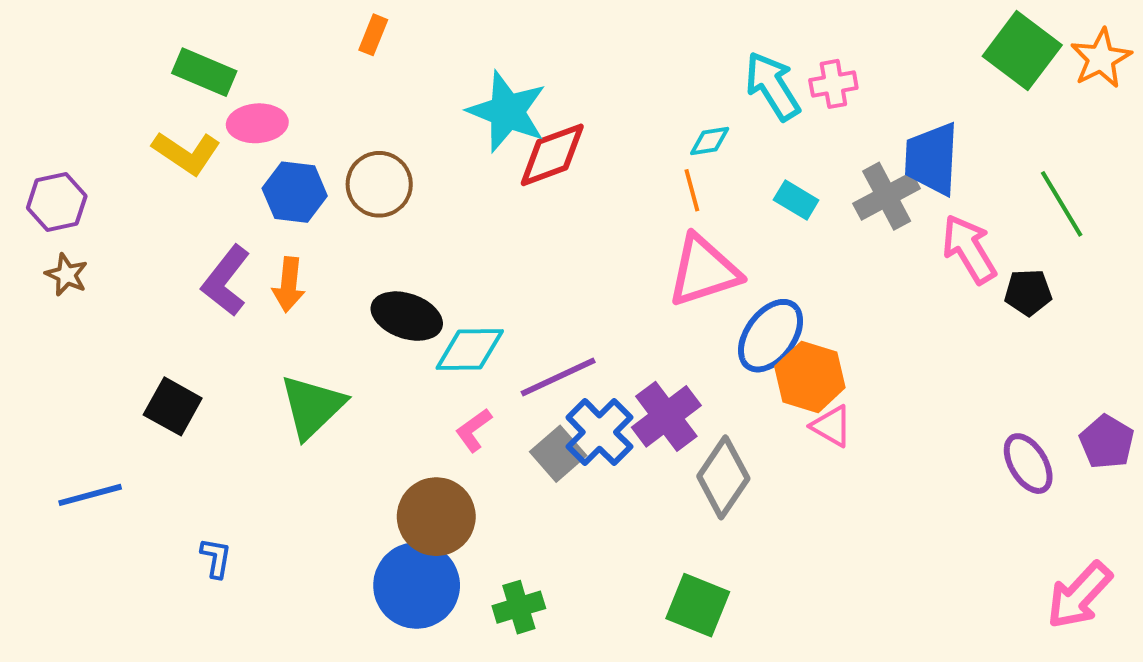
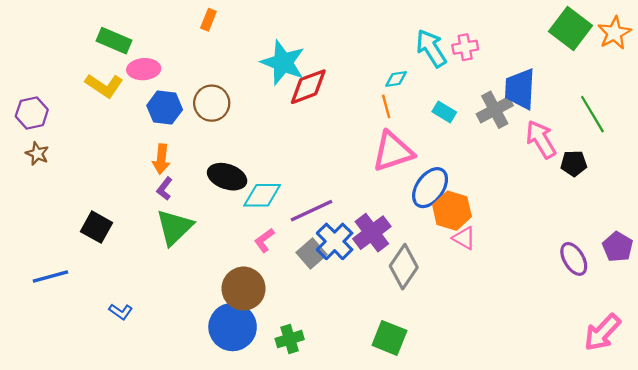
purple L-shape: (226, 281) -> (165, 189), moved, size x0.6
blue L-shape: (216, 558) -> (121, 312), turned 115

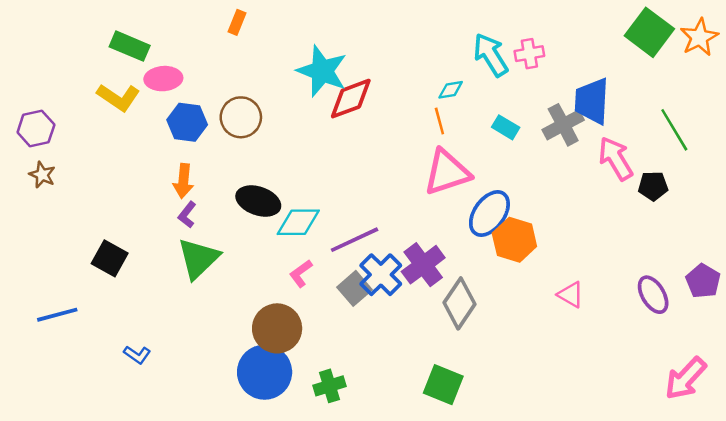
pink triangle: (464, 238) -> (571, 295), moved

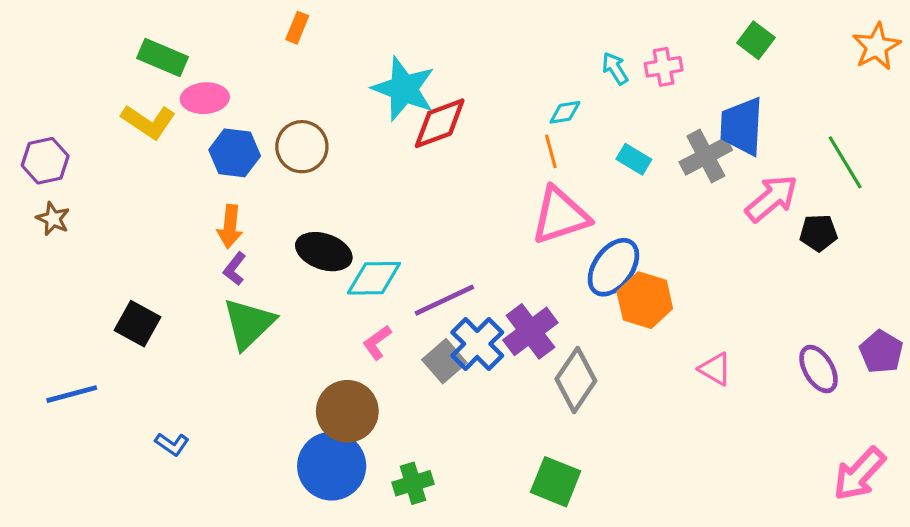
green square: (649, 32) -> (756, 40), moved, size x0.6
cyan arrow: (491, 55) -> (615, 68), size x0.6
pink arrow: (616, 159) -> (772, 198), turned 81

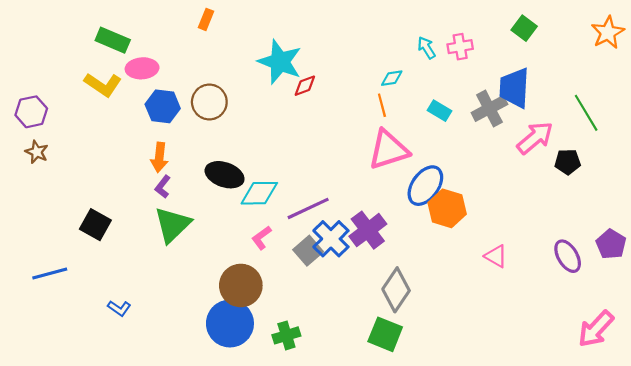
red diamond: (440, 123) -> (305, 86), size x0.6
gray diamond: (576, 380) -> (396, 290), moved

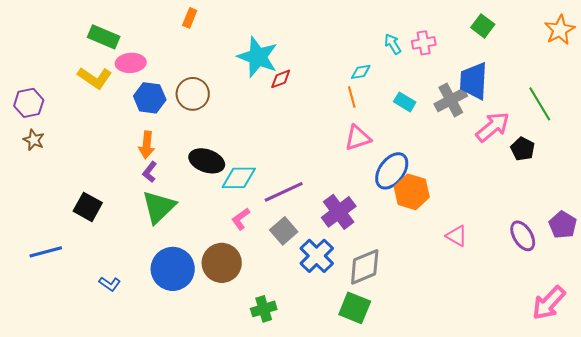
pink triangle: (388, 150) -> (358, 138), size x0.7
black pentagon: (568, 162) -> (523, 149), turned 30
blue cross: (331, 239) -> (317, 256), moved
gray diamond: (396, 290) -> (365, 267), turned 33
blue circle: (230, 323) -> (173, 269), moved

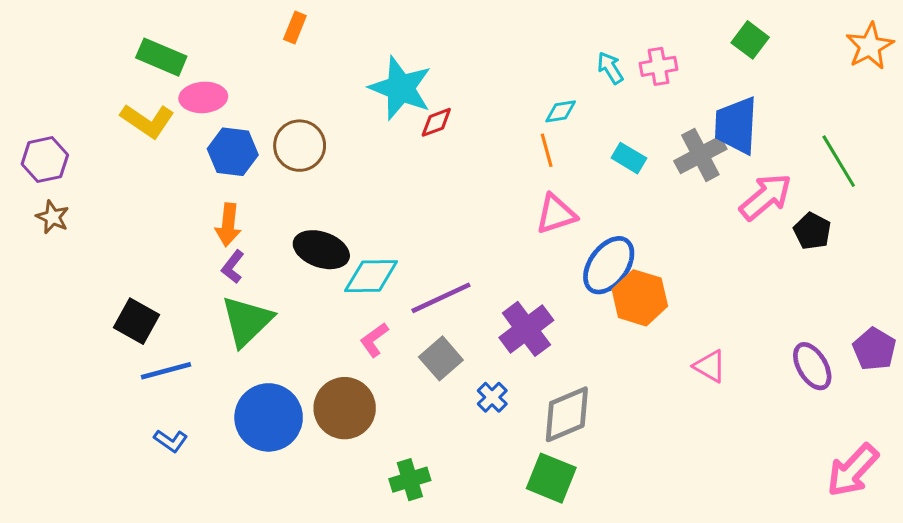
blue line: (46, 252) -> (166, 371), moved
blue cross: (317, 256) -> (492, 397), size x0.6

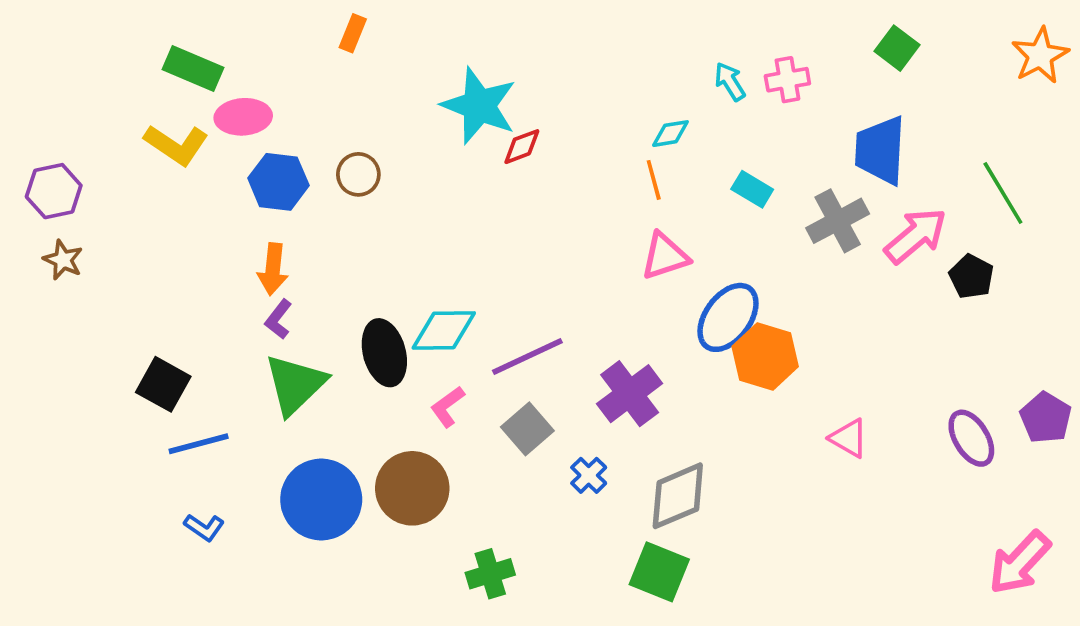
brown circle: (300, 146) -> (358, 174), size x0.7
gray cross: (700, 155) -> (838, 221), moved
black ellipse: (321, 250) -> (384, 353), moved, turned 56

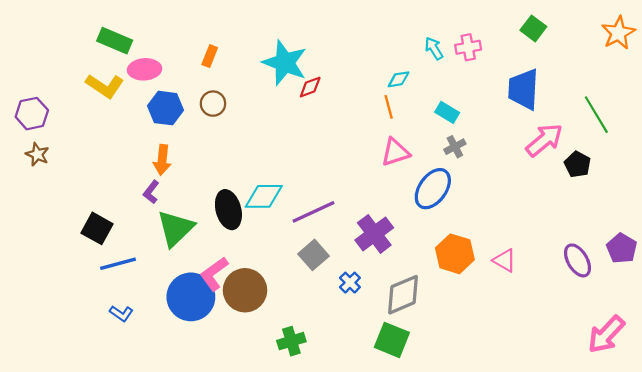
orange rectangle: (353, 33) -> (210, 56), moved
gray cross: (838, 221) -> (455, 147), moved, size x0.6
purple L-shape: (278, 319) -> (151, 192), moved
orange hexagon: (765, 356) -> (455, 254), moved
pink L-shape: (448, 407) -> (214, 274), moved, size x1.4

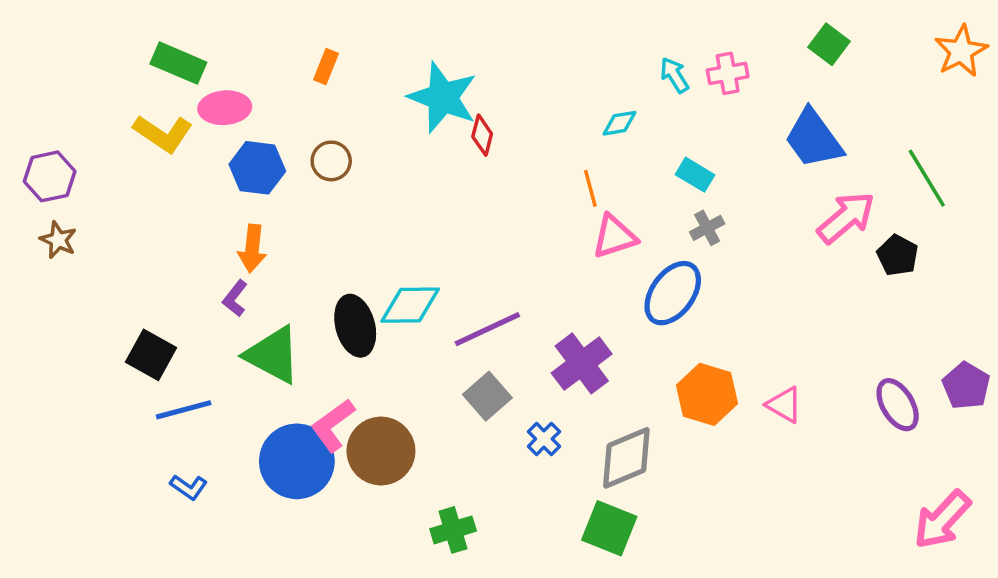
orange rectangle: (210, 56) -> (326, 67), moved
red diamond: (310, 87) -> (482, 135), turned -55
blue trapezoid: (523, 89) -> (813, 139), turned -39
orange line: (389, 107) -> (590, 188), moved
green triangle: (175, 228) -> (273, 355), turned -48

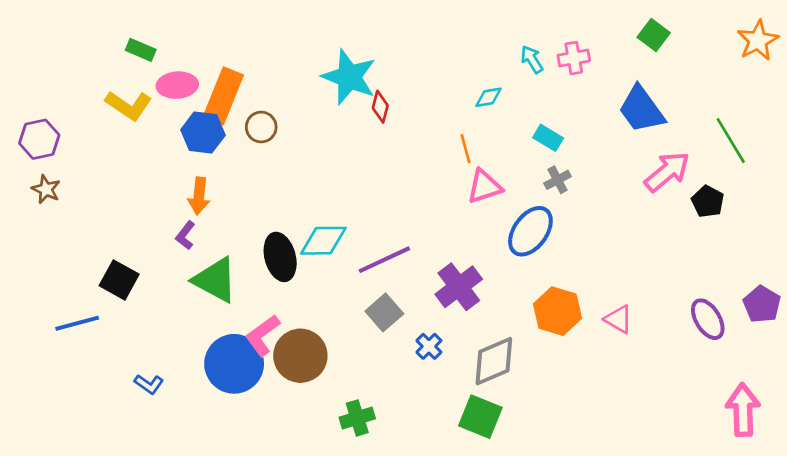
green rectangle: (178, 63) -> (141, 50), size x0.7
orange rectangle: (326, 67) -> (223, 96), moved, size x2.0
blue line: (184, 410) -> (77, 323), moved
pink arrow: (942, 520) -> (743, 410), turned 135

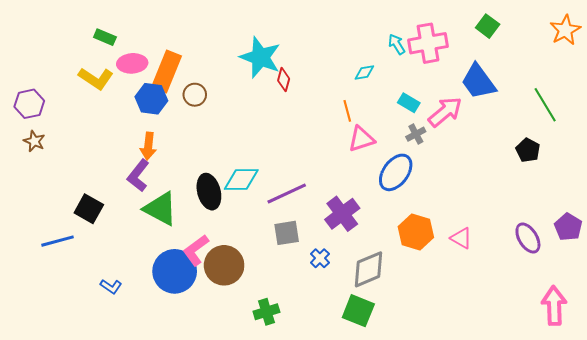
pink cross: (574, 58) -> (428, 43), size x1.6
pink arrow: (667, 172) -> (445, 112), moved
purple L-shape: (185, 235) -> (138, 175), size x1.5
gray square: (384, 312) -> (287, 233), turned 32

